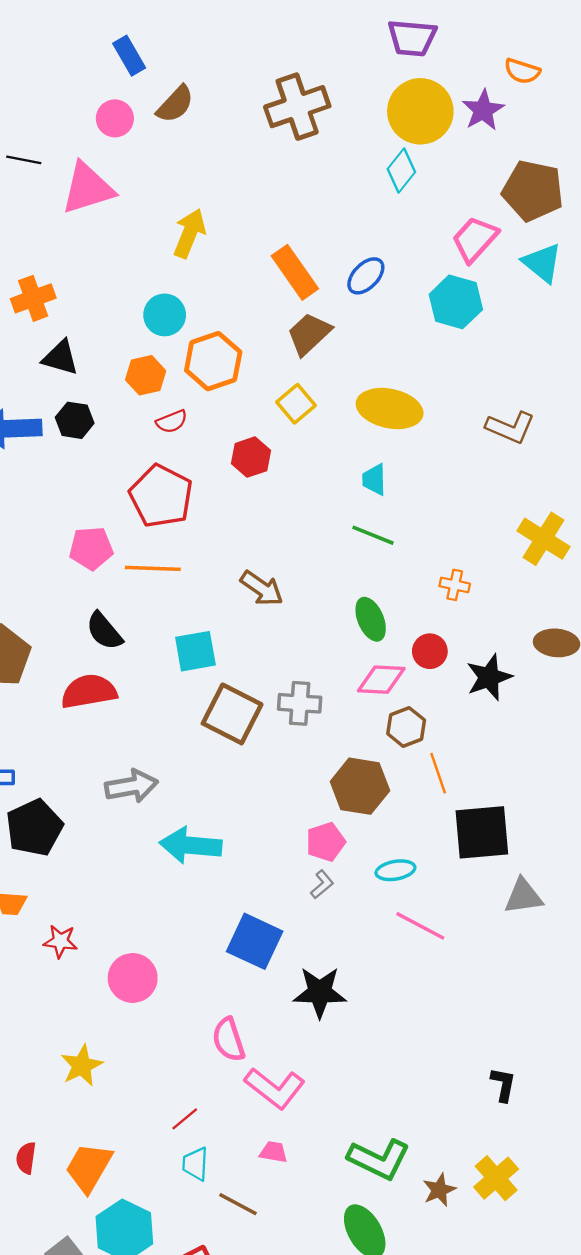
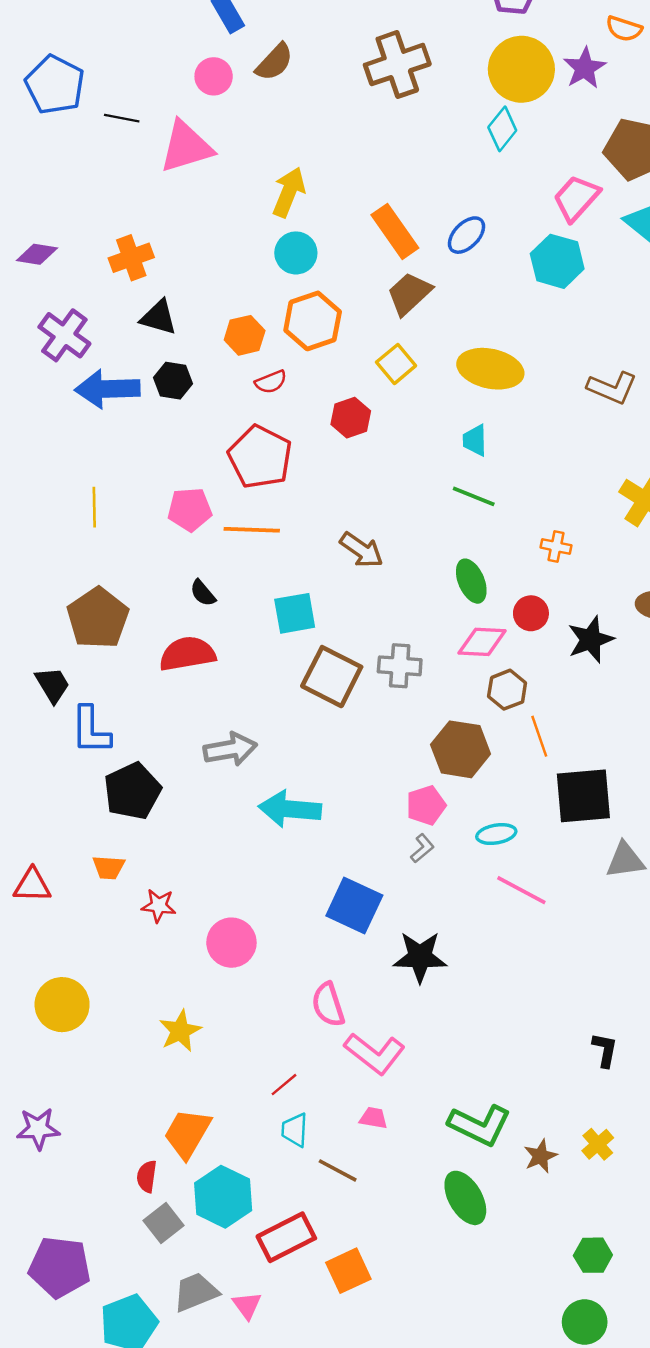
cyan circle: (165, 315) -> (296, 253), moved
black semicircle: (104, 631) -> (203, 593), size x0.7
red semicircle: (26, 1158) -> (147, 1176), moved
yellow cross: (496, 1178) -> (598, 1144), size x0.7

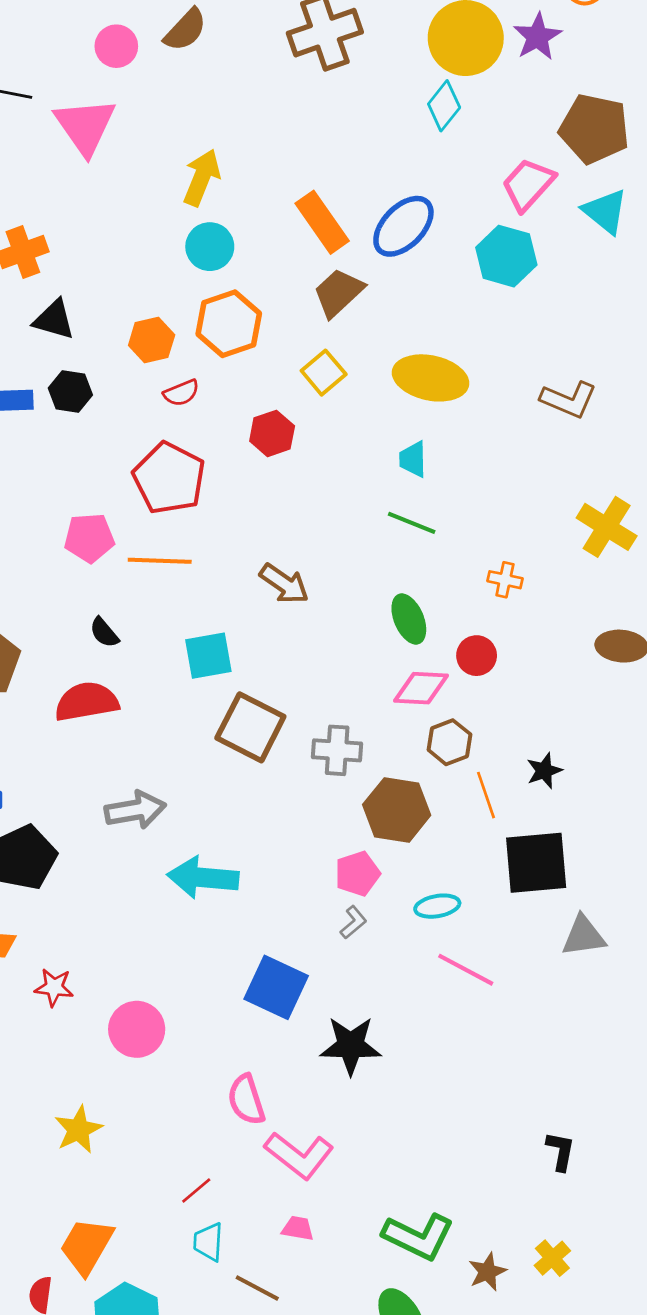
pink triangle: (186, 147) -> (85, 126), turned -48
blue ellipse: (467, 235) -> (403, 226), size x1.4
black star: (591, 640) -> (544, 771), moved, size x0.7
gray cross: (400, 666) -> (337, 750), moved

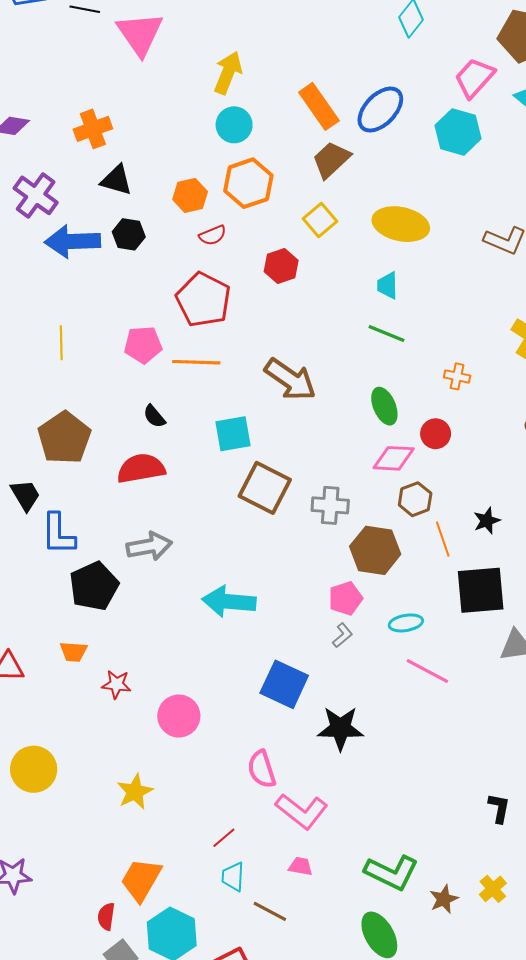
brown arrow: (284, 584) -> (290, 380), size x1.4
gray arrow: (135, 810) -> (149, 546), moved

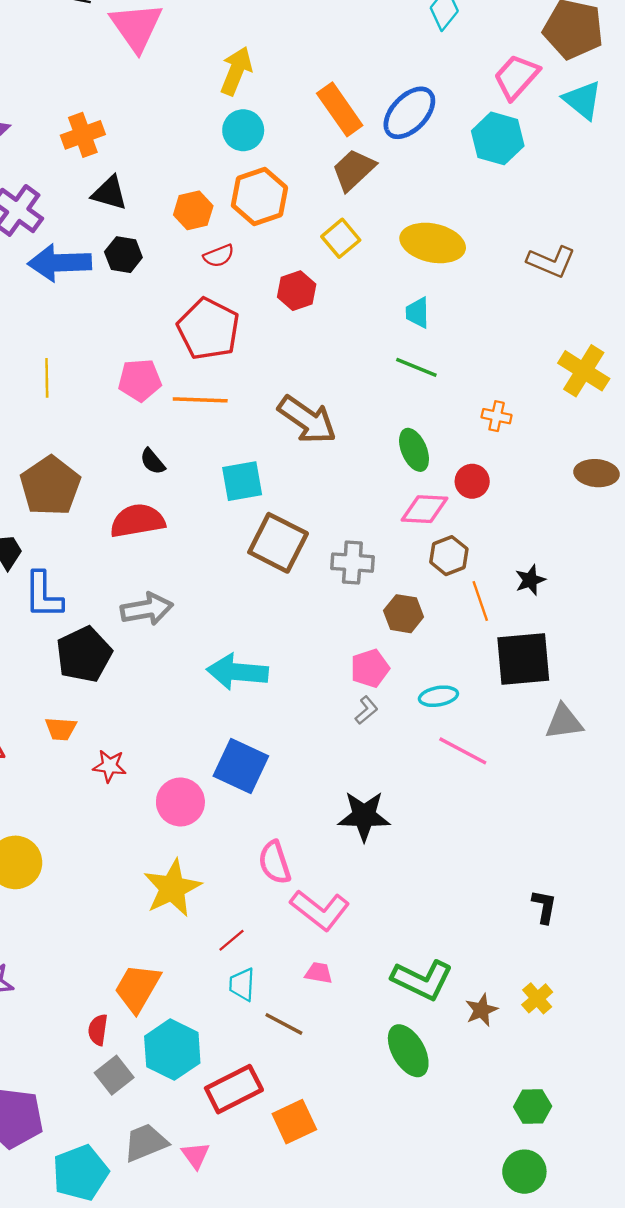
brown hexagon: (375, 550) -> (404, 614), size x0.7
blue square: (284, 684) -> (241, 766), moved
yellow star: (135, 792) -> (172, 888), moved, size x1.4

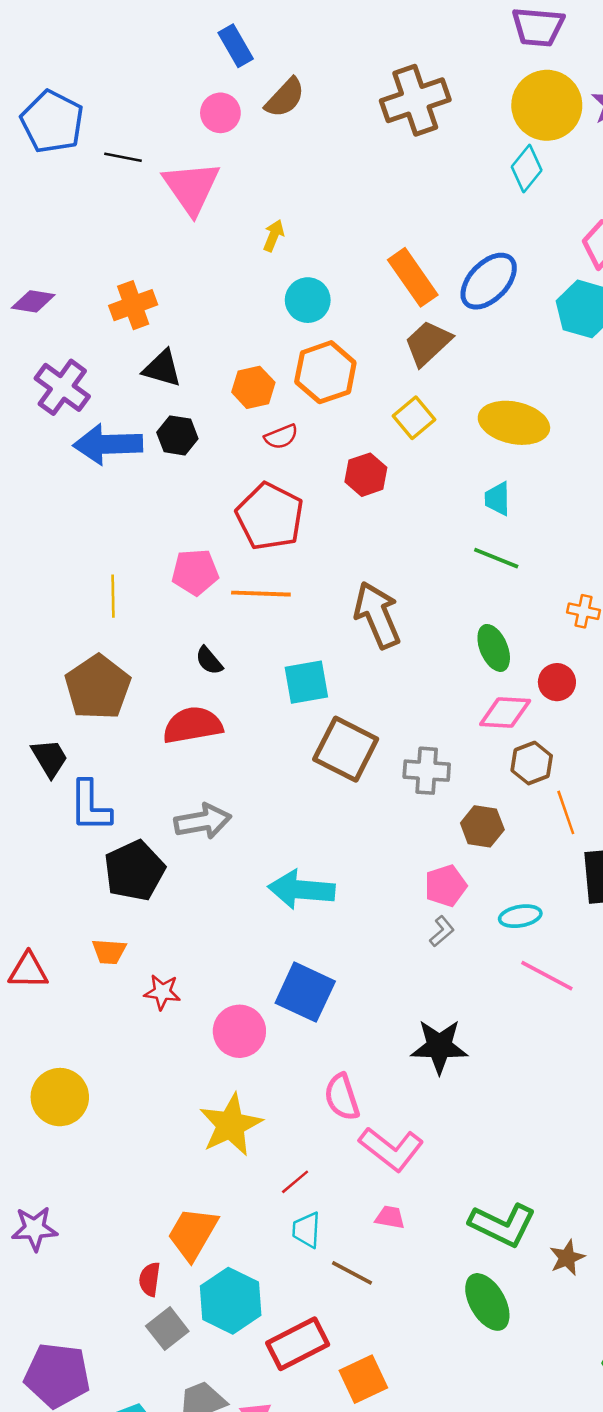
yellow arrow: (236, 71) -> (274, 236), moved, size x0.6
yellow line: (47, 378) -> (113, 596), moved
brown arrow: (307, 420) -> (377, 615), turned -148

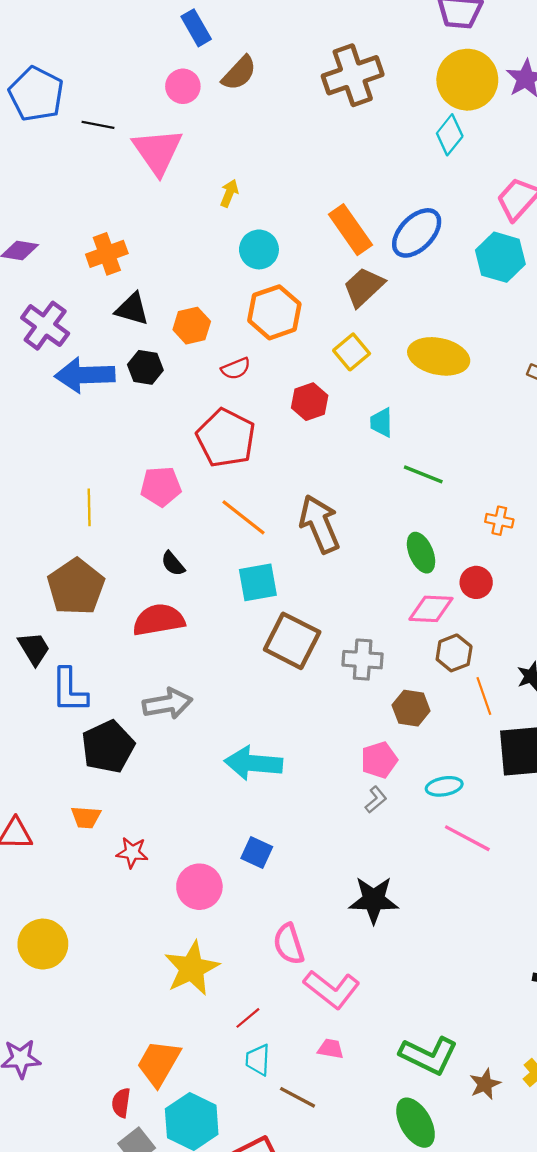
orange hexagon: (253, 387) -> (192, 326), moved
cyan trapezoid: (497, 499) -> (381, 423), moved
orange line: (261, 594) -> (244, 517), moved, turned 36
blue square: (305, 992) -> (257, 853), size x0.6

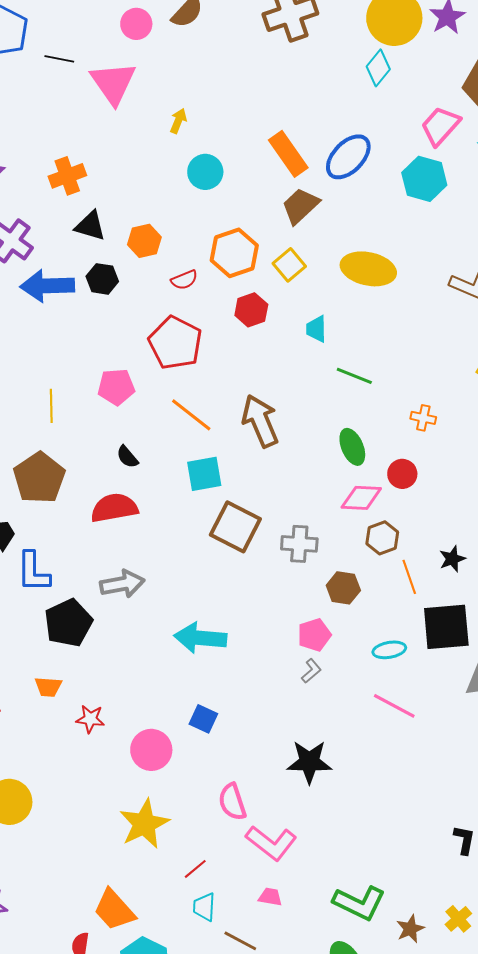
orange hexagon: (274, 312) -> (234, 253), moved
cyan ellipse: (444, 786) -> (389, 650), moved
orange trapezoid: (159, 1063) -> (114, 910), turned -72

